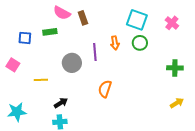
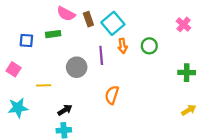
cyan square: (137, 20) -> (113, 23), moved, turned 30
cyan star: (17, 112) -> (18, 108), moved

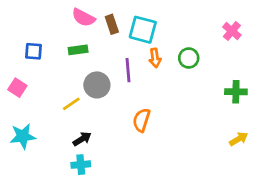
cyan square: (113, 23) -> (143, 30), turned -35
green rectangle: (53, 34) -> (78, 50), moved
yellow line: (44, 85) -> (71, 104), moved, turned -32

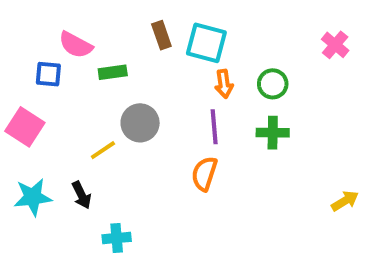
pink semicircle: (83, 18) -> (76, 45), moved
purple line: (128, 70) -> (214, 127), moved
pink square: (17, 88) -> (25, 127), size x1.4
green cross: (236, 92) -> (273, 133), moved
black arrow: (82, 139) -> (81, 195), moved, turned 96

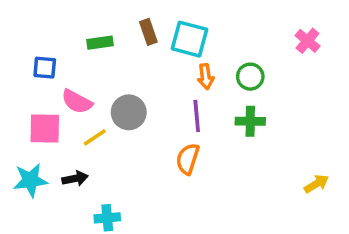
pink semicircle: (76, 45) -> (77, 102), moved
green rectangle: (113, 72) -> (100, 43), moved
pink square: (25, 127) -> (45, 128), moved, turned -32
black arrow: (81, 195) -> (75, 178), turned -75

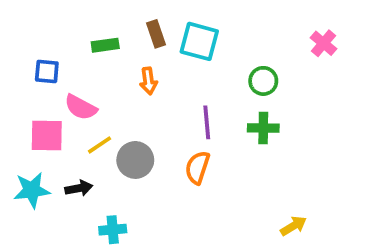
orange arrow: (206, 77) -> (148, 81), moved
gray circle: (129, 112) -> (135, 160), moved
yellow arrow: (316, 184) -> (293, 226), moved

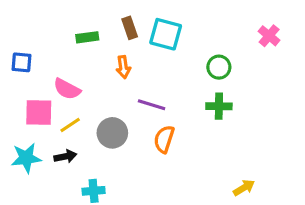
blue square: (47, 72) -> (22, 62), moved
purple line: (207, 122) -> (152, 105), moved, turned -68
yellow line: (100, 145) -> (70, 125), moved

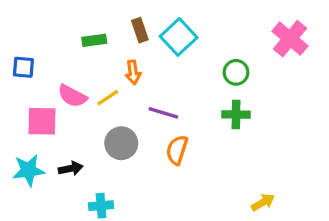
cyan square: (166, 34) -> (179, 37), turned 32
pink cross: (269, 36) -> (290, 39), size x1.5
yellow line: (70, 125) -> (108, 98), moved

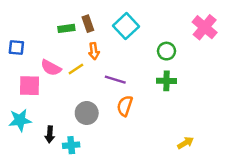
brown rectangle: (140, 30) -> (88, 24), moved
gray circle: (121, 143) -> (87, 113), moved
black arrow: (71, 169) -> (50, 134), moved, turned 105

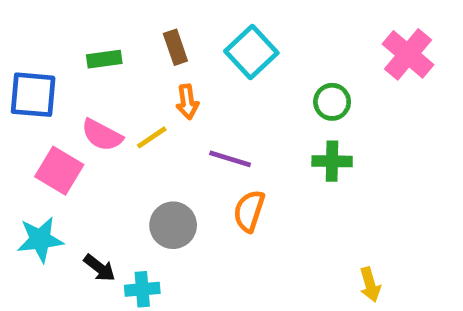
green rectangle: (66, 28) -> (104, 59), moved
blue square: (16, 47) -> (33, 95), size x1.5
pink square: (29, 86) -> (59, 171), turned 30
black arrow: (50, 134) -> (100, 268), turned -56
yellow arrow: (186, 143) -> (370, 285), turned 105

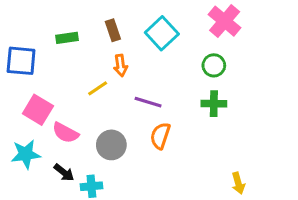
pink cross: (408, 54) -> (225, 21), moved
pink semicircle: (102, 135) -> (65, 133), moved

